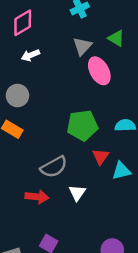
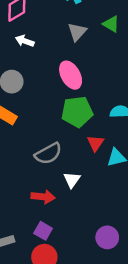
white arrow: (30, 55) -> (25, 41), turned 42
pink ellipse: (99, 71) -> (71, 75), moved
red arrow: (37, 197) -> (43, 197), moved

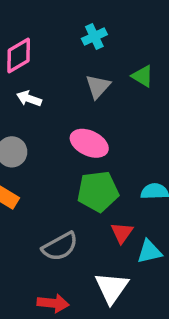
pink ellipse: (71, 75) -> (89, 143), turned -36
white triangle: (72, 180) -> (112, 288), moved, size x1.5

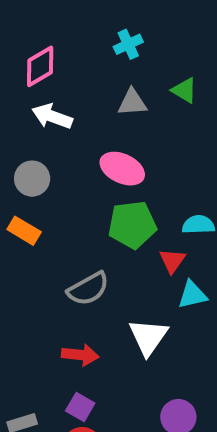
gray triangle: (98, 86) -> (132, 102), turned 44
white arrow: (29, 99) -> (52, 116), size x1.4
red triangle: (122, 233) -> (172, 261), moved

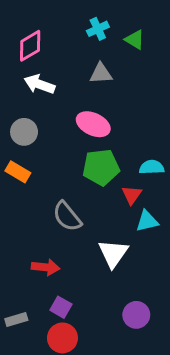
green triangle: (184, 90) -> (135, 40), moved
gray semicircle: (88, 289) -> (67, 216), turned 80
red arrow: (80, 355) -> (46, 267), moved

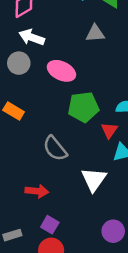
gray triangle: (101, 73) -> (95, 33), moved
pink ellipse: (93, 124) -> (61, 71), moved
gray circle: (24, 132) -> (19, 63), moved

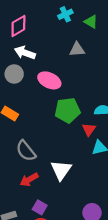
gray semicircle: (55, 148) -> (26, 151), moved
white triangle: (94, 179) -> (61, 170), moved
red arrow: (37, 191) -> (29, 180), turned 144

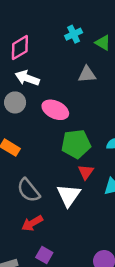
red triangle: (89, 129) -> (86, 172), moved
white triangle: (61, 170) -> (69, 195), moved

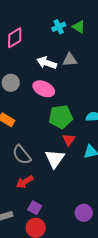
green triangle: (103, 43) -> (79, 27), moved
white arrow: (27, 78) -> (47, 63), moved

